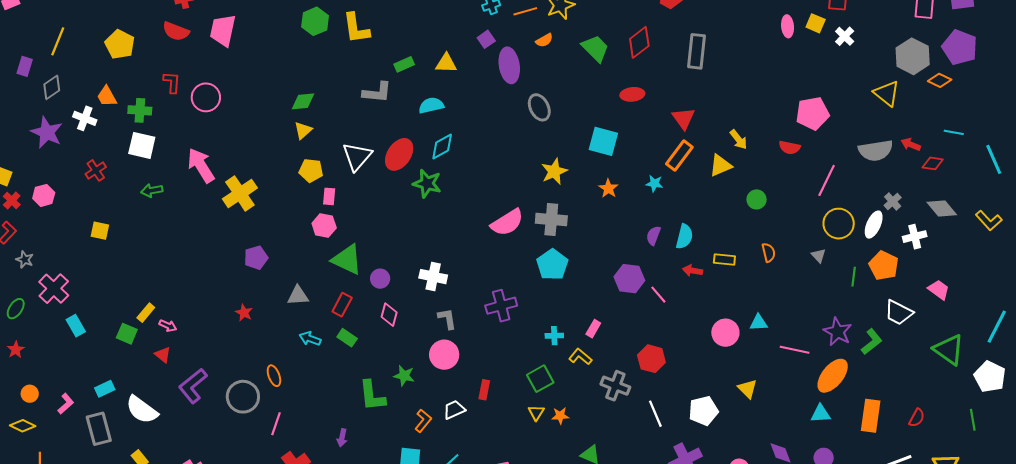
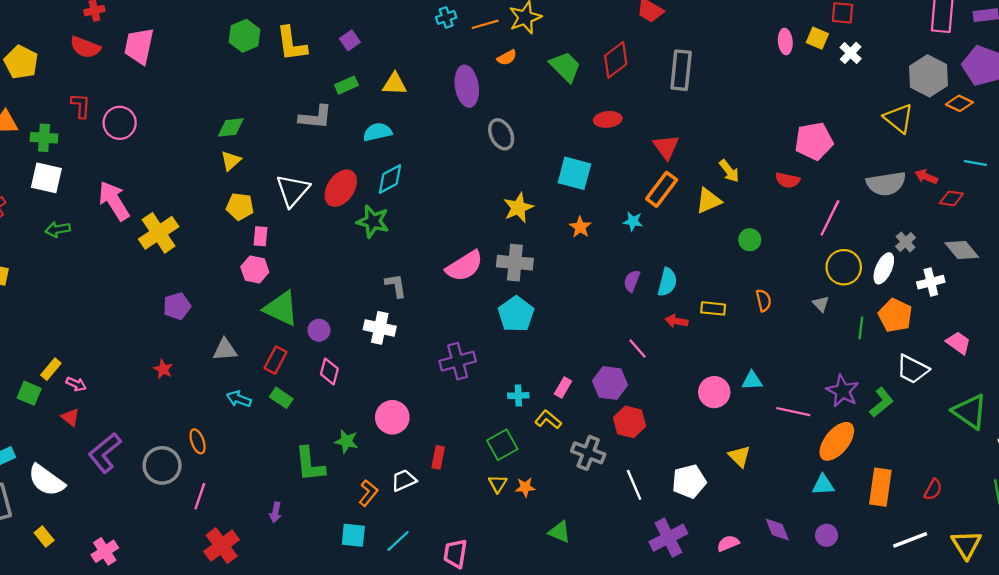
purple square: (486, 39) -> (350, 40), moved
purple hexagon: (629, 279) -> (610, 383), moved
gray L-shape: (447, 319) -> (396, 286), moved

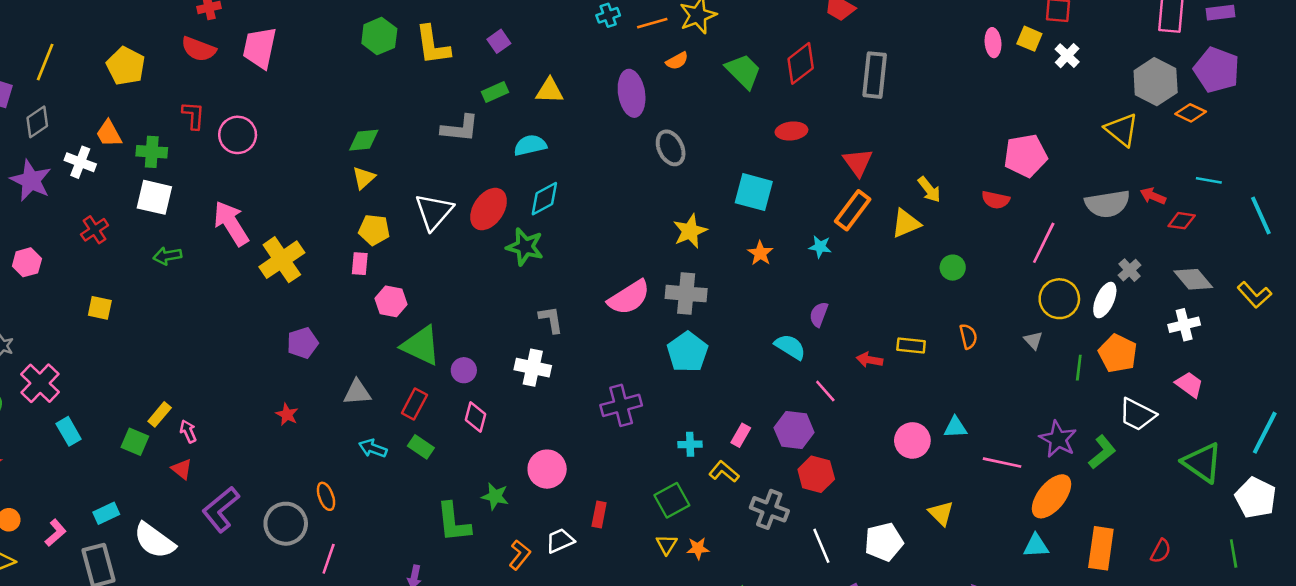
pink rectangle: (261, 236) -> (360, 264), moved
cyan semicircle: (667, 282) -> (790, 347), moved, turned -72
white cross: (931, 282) -> (1184, 325), moved
pink arrow: (76, 384) -> (188, 431), turned -138

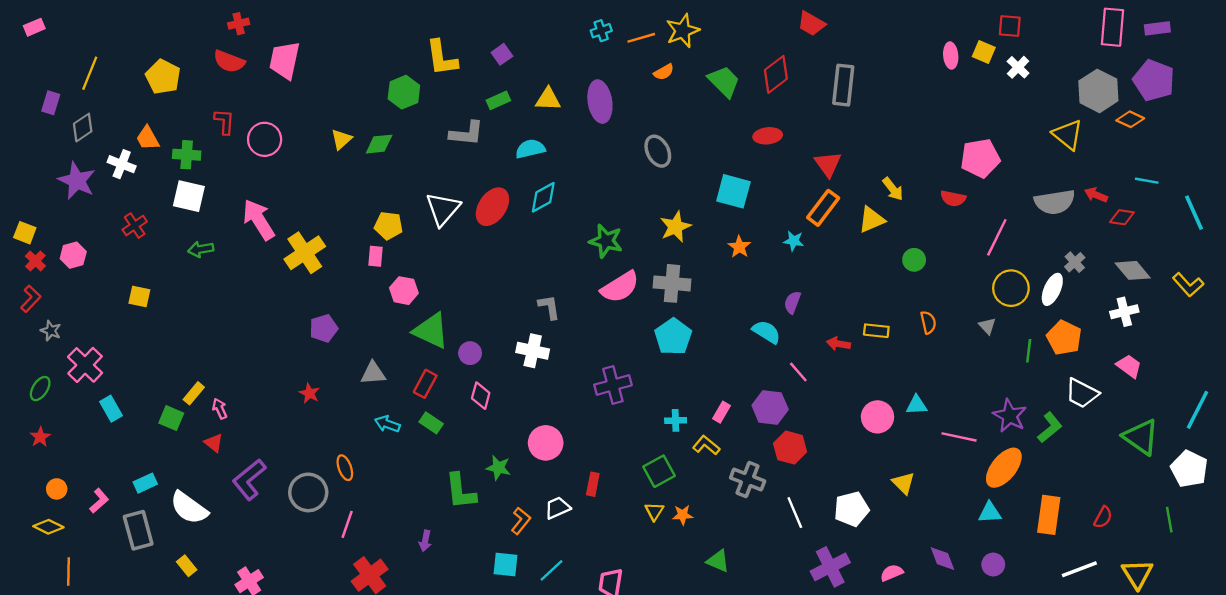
green hexagon: (379, 36) -> (404, 92), moved
purple ellipse: (632, 93) -> (600, 102), moved
yellow triangle: (364, 178) -> (341, 139), moved
green star: (525, 247) -> (606, 241), moved

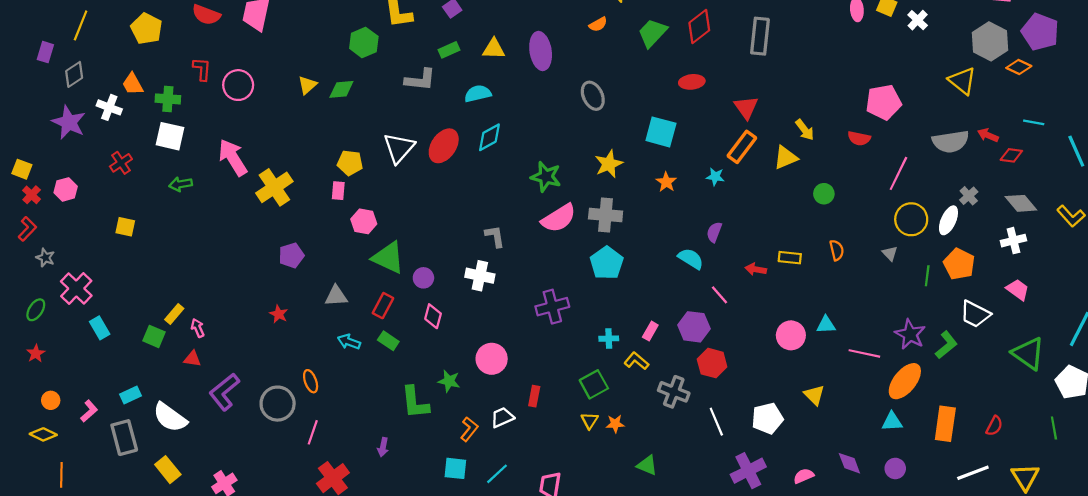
green trapezoid: (724, 81) -> (652, 33), turned -92
red triangle: (214, 443) -> (192, 359), turned -30
yellow rectangle: (187, 566) -> (168, 470), size x1.4

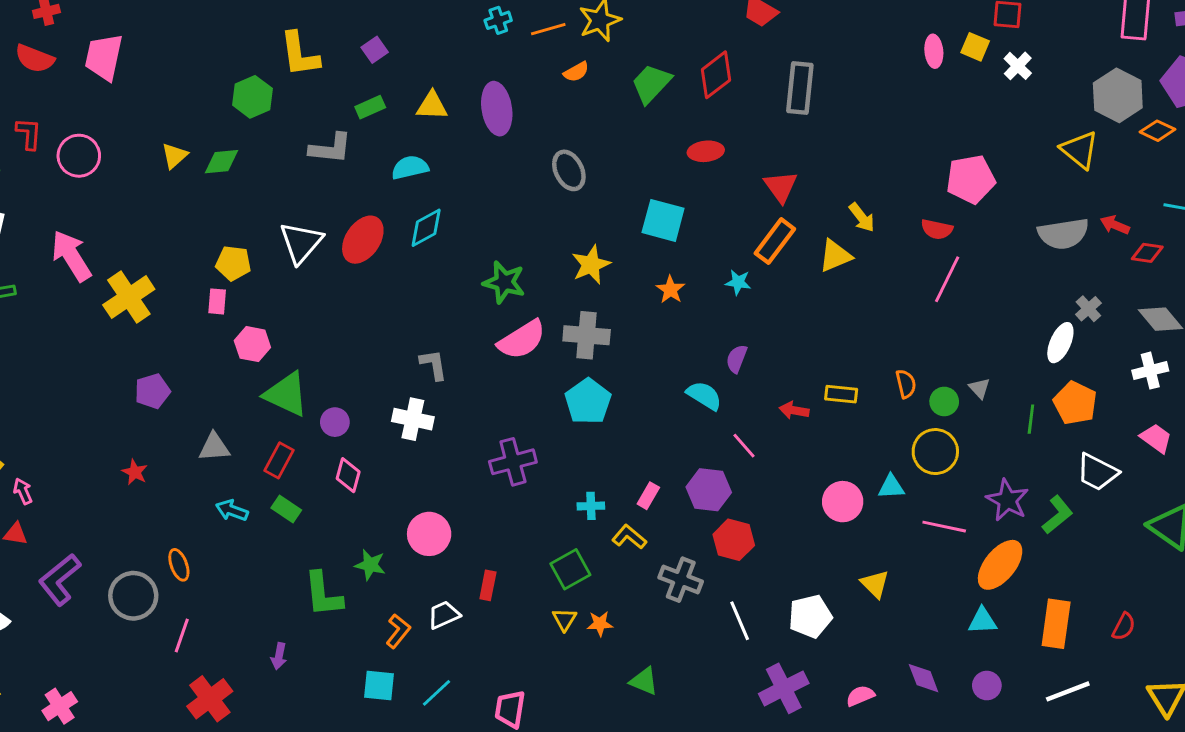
pink line: (898, 173) -> (947, 279), moved
green circle: (824, 194) -> (944, 401), moved
yellow circle: (911, 219) -> (935, 452), moved
white line: (973, 473) -> (1068, 691), moved

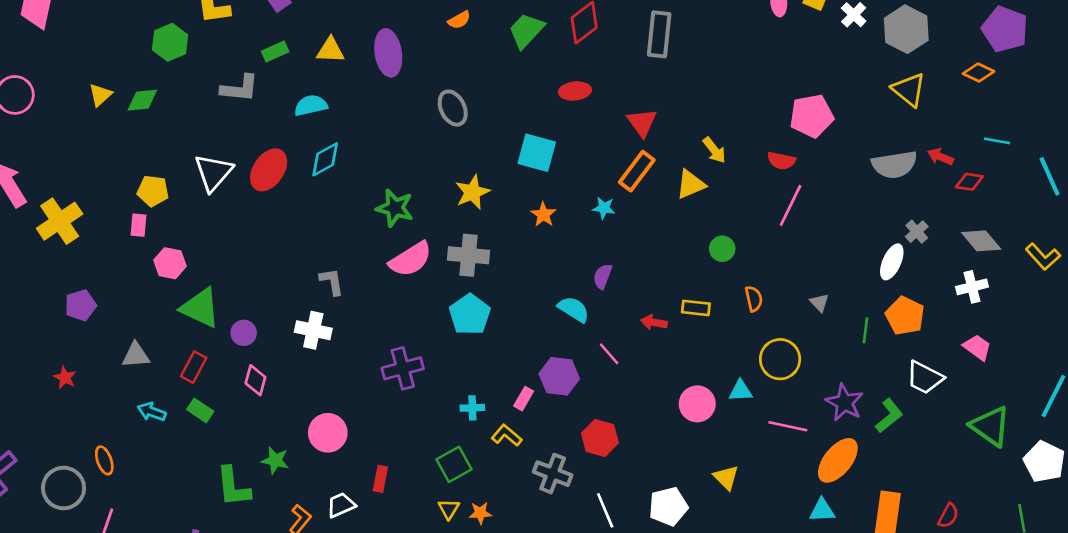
gray hexagon: (1118, 95) -> (906, 29), moved
green circle: (944, 401) -> (722, 249), moved
purple hexagon: (709, 490) -> (559, 376), moved

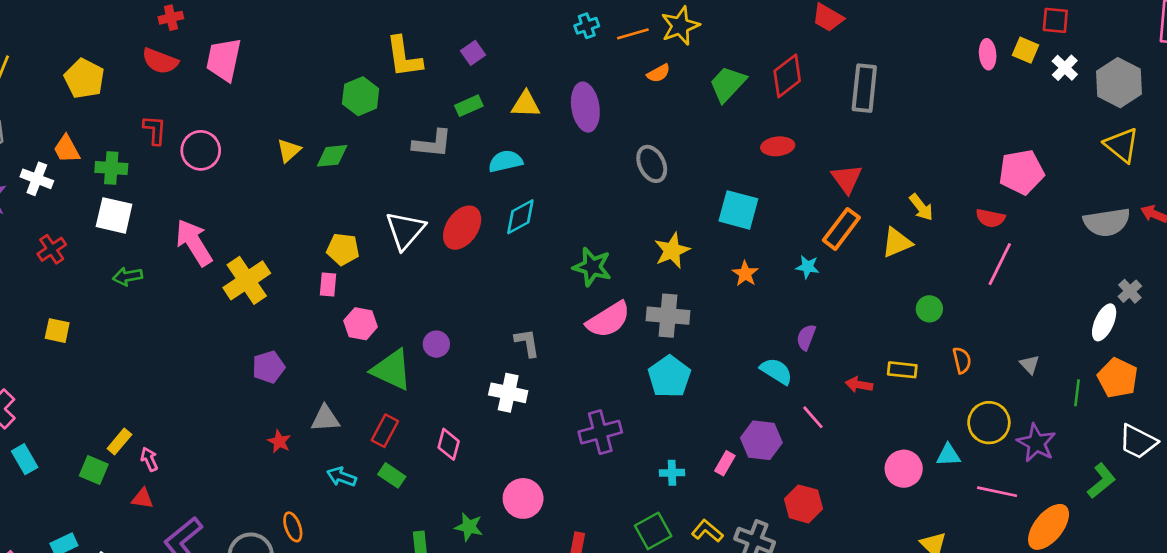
purple circle: (244, 333) -> (436, 344), moved
red star: (65, 378) -> (279, 442), moved
purple star: (844, 403) -> (1036, 443), moved
yellow L-shape: (507, 435) -> (707, 531), moved

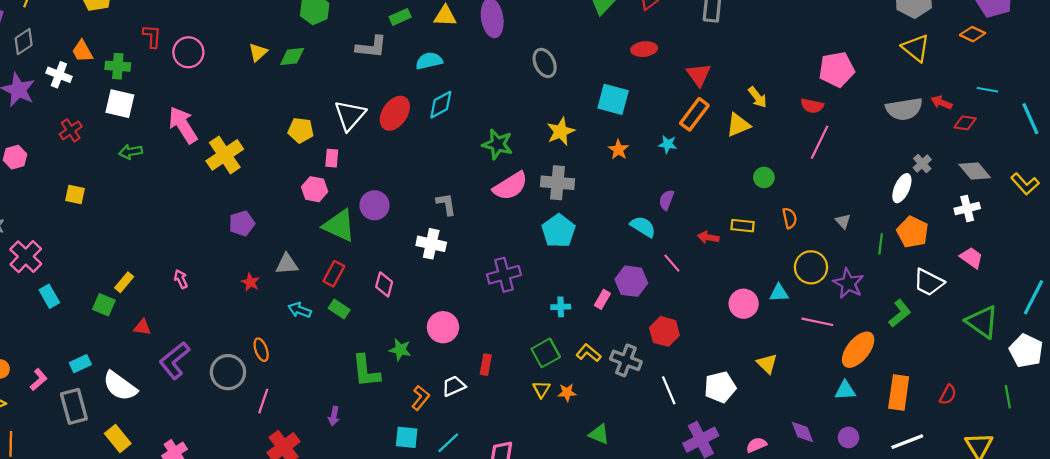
pink rectangle: (328, 284) -> (332, 158), moved
purple circle: (436, 344) -> (375, 205), size x1.4
pink arrow: (149, 459) -> (181, 279), moved

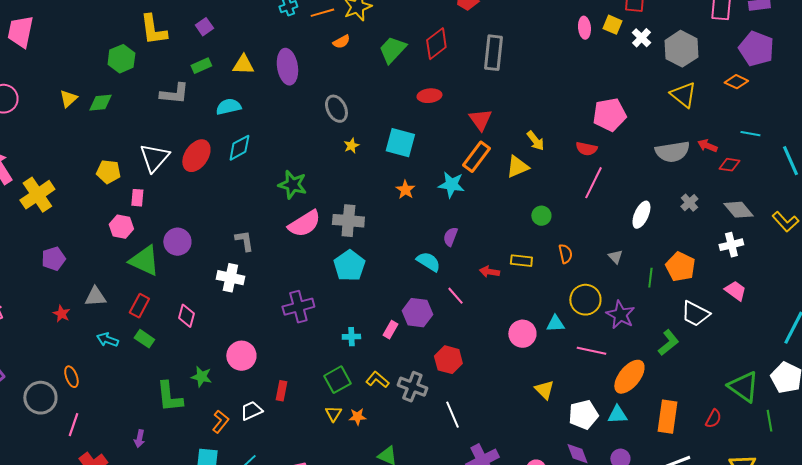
yellow star: (561, 131) -> (351, 146), moved, size x0.6
cyan star: (668, 144) -> (451, 185), size x1.5
white ellipse: (902, 188) -> (641, 215), moved
green triangle: (982, 322) -> (743, 387), moved
white pentagon: (720, 387) -> (583, 415), moved

